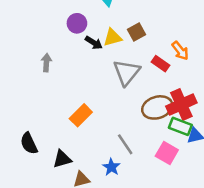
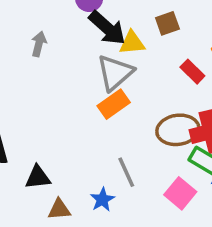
yellow triangle: (113, 37) -> (132, 43), moved
black arrow: (94, 43) -> (107, 28), size x1.6
gray triangle: (127, 72) -> (115, 73), moved
orange rectangle: (81, 115) -> (114, 104), moved

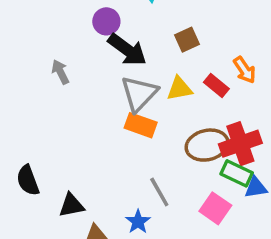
yellow triangle: (132, 43) -> (179, 89), moved
gray arrow: (39, 44) -> (60, 72), turned -35
orange rectangle: (114, 104) -> (141, 125), turned 60

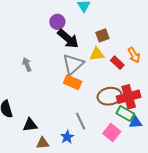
gray arrow: (60, 72) -> (27, 64), moved
yellow triangle: (179, 89) -> (97, 54), moved

